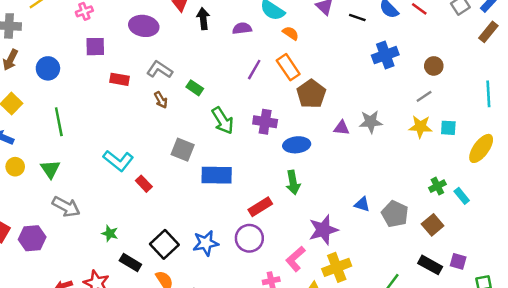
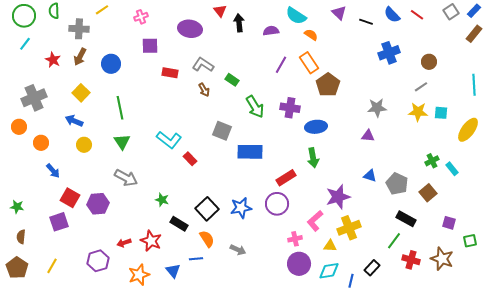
purple triangle: (342, 128) -> (368, 136), moved
green triangle: (50, 169) -> (122, 142), moved
black rectangle: (430, 265) -> (406, 219), moved

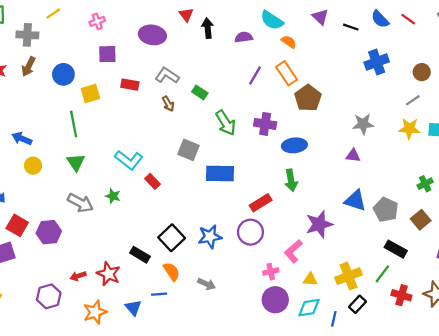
yellow square: (81, 93) -> (90, 94), moved, turned 30
blue triangle: (370, 176) -> (355, 201), size x1.5
green star: (162, 200) -> (113, 196), moved
yellow cross: (349, 228) -> (348, 276), moved

